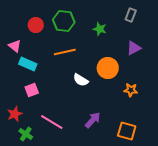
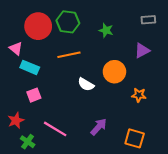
gray rectangle: (131, 15) -> (148, 20), moved, turned 64
red circle: (36, 25) -> (38, 26), size x1.6

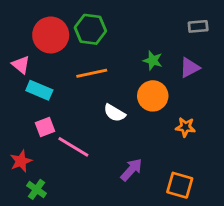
green star: (106, 30) -> (153, 60), moved
pink line: (55, 129) -> (73, 147), moved

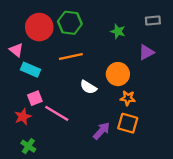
green star: (153, 60) -> (118, 31), moved
orange star: (185, 127) -> (128, 98), moved
red star: (21, 161) -> (23, 117), moved
orange square: (180, 185) -> (128, 123), moved

